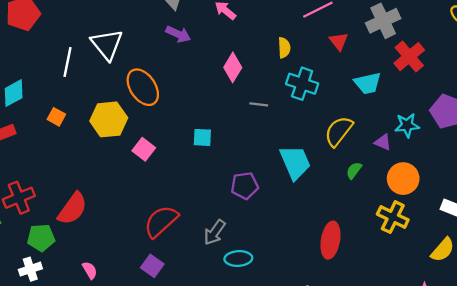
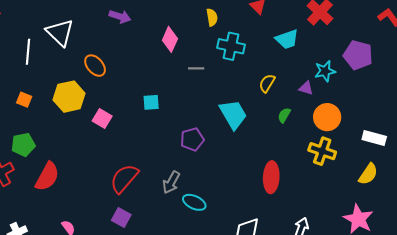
orange ellipse: (143, 87) -> (95, 66), size x0.7
yellow semicircle: (339, 131) -> (267, 83), size x0.7
green pentagon: (41, 238) -> (23, 145), moved
cyan ellipse: (238, 258) -> (194, 202), turned 35

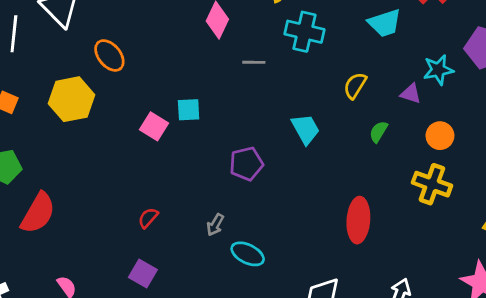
cyan trapezoid: (233, 114) -> (306, 129), size x0.7
orange circle: (327, 117) -> (440, 136), size x0.7
pink square: (102, 119) -> (154, 126), moved
red semicircle: (124, 178) -> (148, 218), size x0.5
gray arrow: (171, 182) -> (215, 225), size x0.7

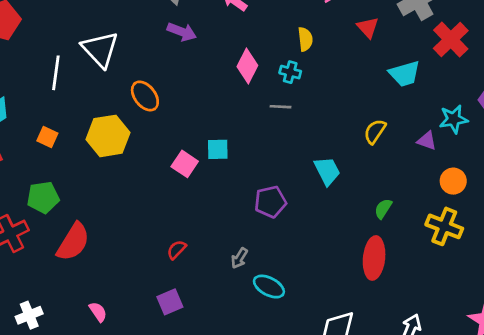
cyan cross: (304, 32) -> (290, 72), moved, size x0.6
green semicircle: (379, 132) -> (383, 209), moved
purple square: (143, 274) -> (170, 302), turned 35

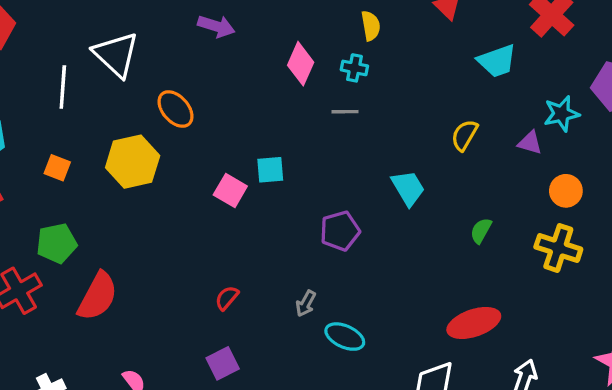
red ellipse: (374, 258) -> (474, 323), moved, turned 69

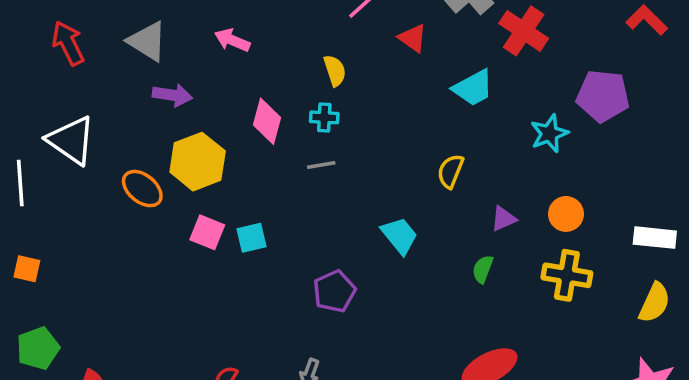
purple triangle: (530, 143) -> (503, 219), moved, turned -32
yellow hexagon: (133, 162) -> (198, 162), moved
pink square: (230, 190) -> (207, 232), moved

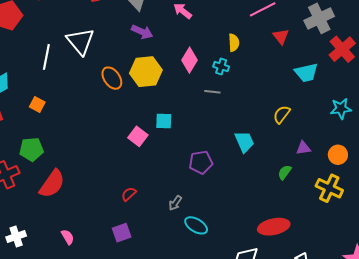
pink square: (207, 232) -> (138, 136), moved

